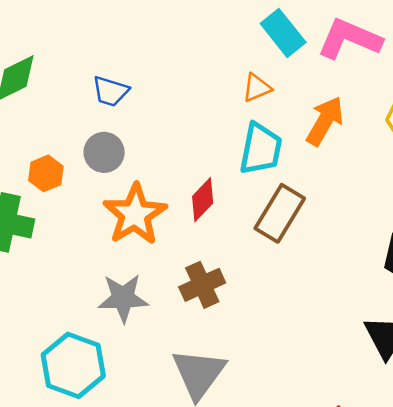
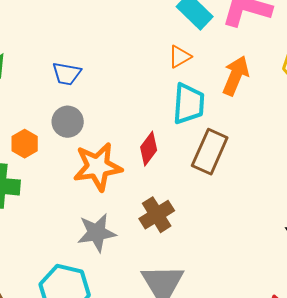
orange star: (135, 214) -> (98, 167), turned 30

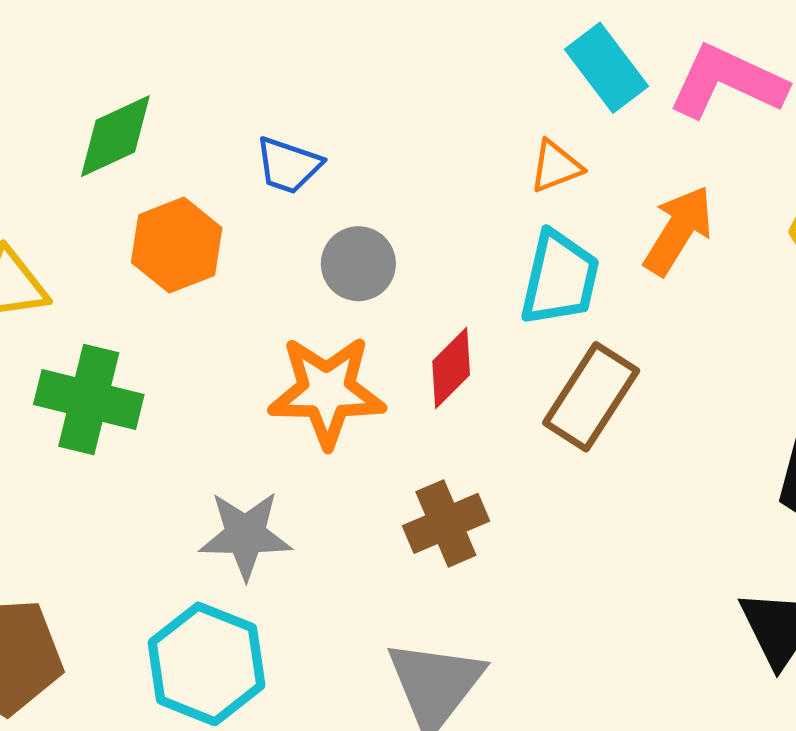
gray circle: (68, 122) -> (358, 264), moved
orange hexagon: (25, 144) -> (177, 245), moved, size x1.4
gray star: (97, 233) -> (245, 535), moved

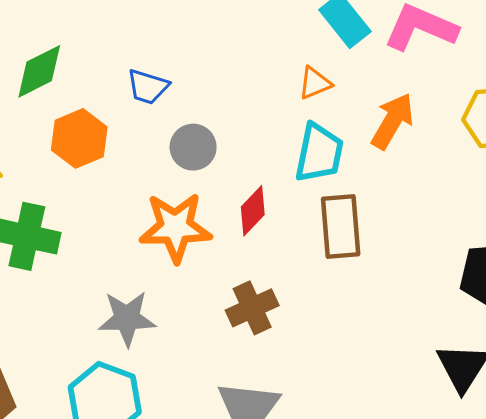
brown rectangle: (591, 397) -> (341, 226), turned -36

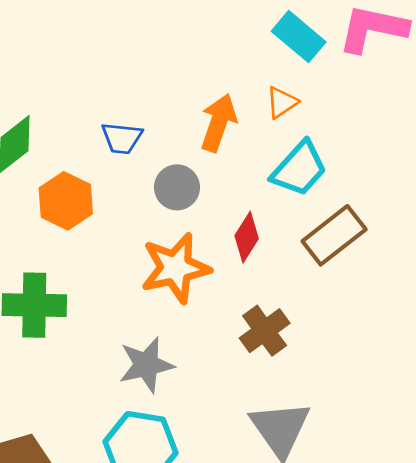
orange arrow: (392, 121) -> (218, 123), moved
cyan trapezoid: (319, 153) -> (299, 169), turned 42
brown rectangle: (341, 226) -> (334, 235), turned 68

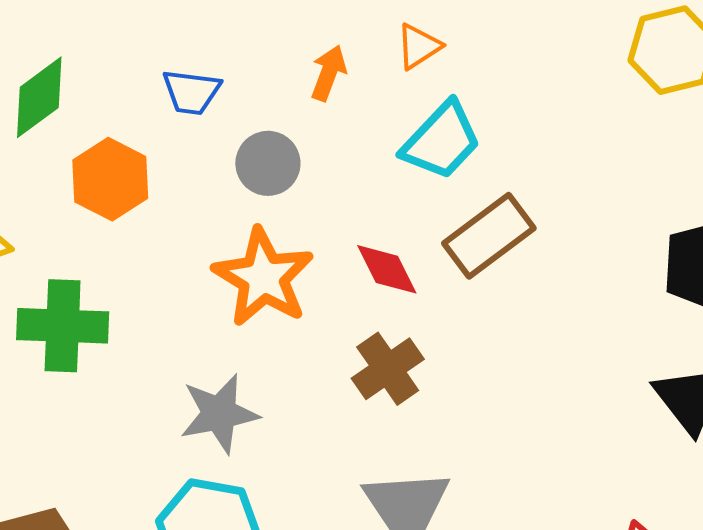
orange arrow: (218, 123) -> (329, 73), size x0.7
red diamond: (247, 237) -> (387, 269), moved, turned -60
orange star: (175, 268) -> (263, 277), turned -30

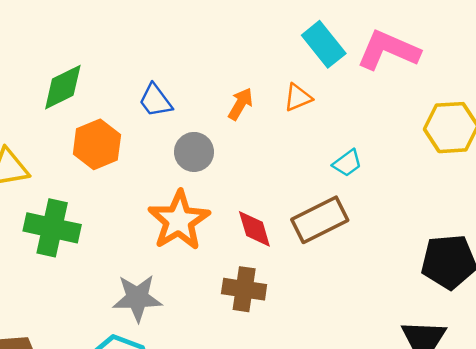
blue trapezoid: (191, 92) -> (155, 100), turned 36
cyan trapezoid: (442, 141) -> (347, 163), moved, size x0.6
brown cross: (388, 369) -> (244, 289), turned 33

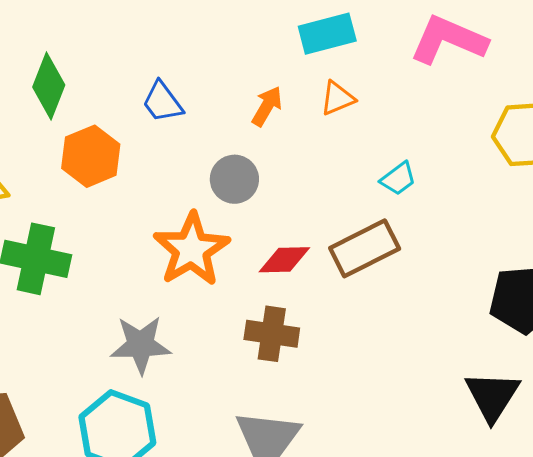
cyan rectangle: (324, 44) -> (327, 34), moved, turned -66
green diamond: (63, 87) -> (49, 86), turned -42
gray circle: (194, 152) -> (234, 179), moved
red diamond: (254, 229) -> (284, 260), turned -75

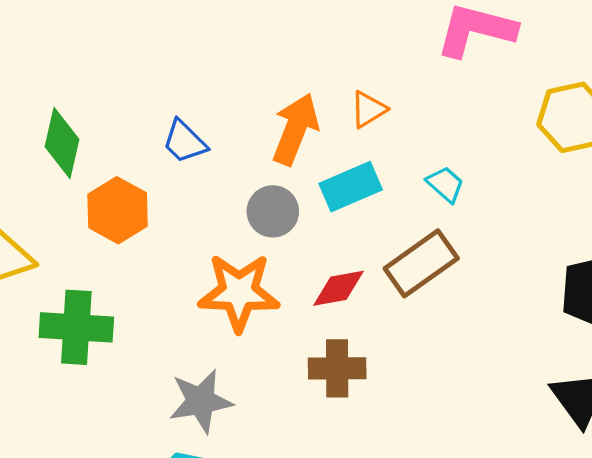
cyan rectangle: (327, 34) -> (351, 187), moved
orange arrow: (267, 106) -> (295, 129), size x1.6
cyan trapezoid: (398, 179) -> (445, 184), turned -93
orange star: (191, 249) -> (239, 292), turned -30

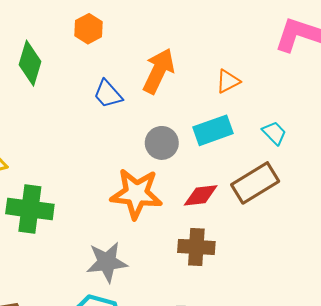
orange arrow: (295, 129) -> (159, 71), moved
green diamond: (62, 143) -> (30, 63), moved
orange hexagon: (118, 210) -> (89, 29), moved, size x0.7

